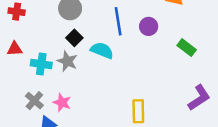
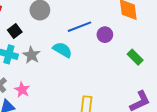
blue line: (118, 21) -> (79, 27), turned 70
black square: (74, 38) -> (15, 31), moved

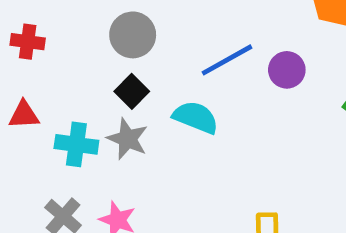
black square: (15, 31) -> (132, 91), moved

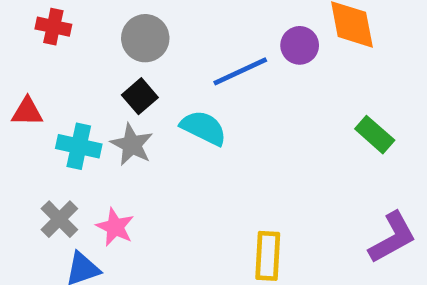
red cross: (28, 42) -> (53, 27), moved
purple circle: (287, 70) -> (300, 45), moved

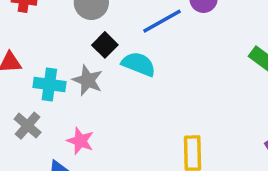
black square: (140, 96) -> (105, 45), moved
gray cross: (59, 219) -> (28, 126), moved

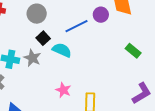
pink star: (80, 141) -> (63, 90), moved

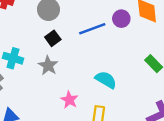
cyan semicircle: (62, 50) -> (106, 80), moved
gray star: (32, 58) -> (48, 66), moved

